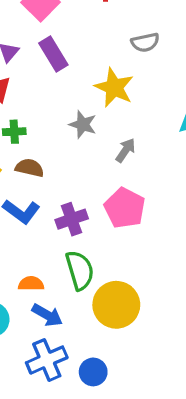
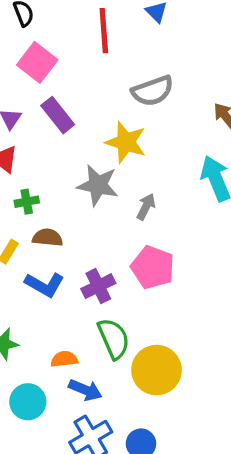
gray semicircle: (145, 42) -> (153, 91), size x1.4
gray star: (83, 124) -> (98, 185), size x1.4

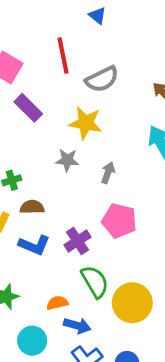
red line: (104, 31) -> (63, 56), moved
gray star: (98, 185) -> (67, 160), size x0.7

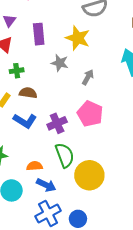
purple rectangle: (28, 108) -> (39, 34), moved, turned 30

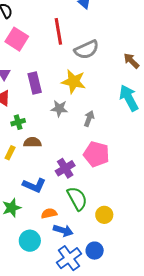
blue L-shape: (25, 121) -> (34, 185), moved
yellow circle: (89, 175) -> (104, 215), size x0.6
blue circle: (78, 219) -> (95, 251), moved

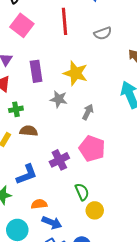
gray semicircle: (87, 50) -> (103, 33), moved, size x0.7
blue L-shape: (34, 185) -> (27, 174), turned -50
green semicircle: (77, 199) -> (82, 192), moved, size x0.7

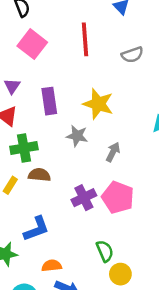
green cross: (16, 109) -> (24, 148), size x1.5
purple cross: (59, 160) -> (84, 198), moved

